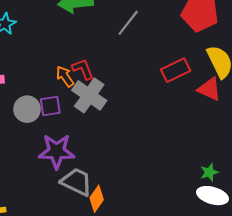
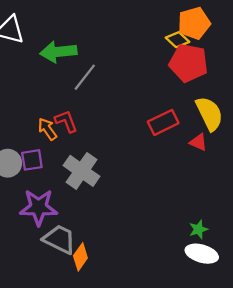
gray line: (128, 23) -> (85, 77), moved
red triangle: (209, 89) -> (198, 142), size x0.7
gray cross: (89, 95) -> (82, 171), moved

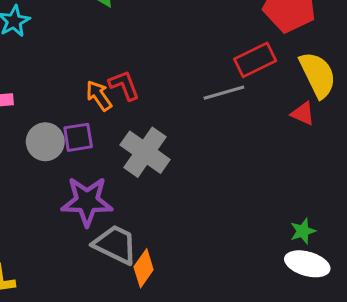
gray line: (85, 77) -> (224, 93), moved, turned 36
red rectangle: (163, 122) -> (255, 60), moved

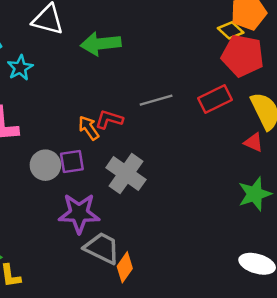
red L-shape: (124, 85) -> (109, 119), turned -52
gray line: (224, 93) -> (156, 100), moved
green star: (303, 231) -> (255, 194), moved, size x1.6

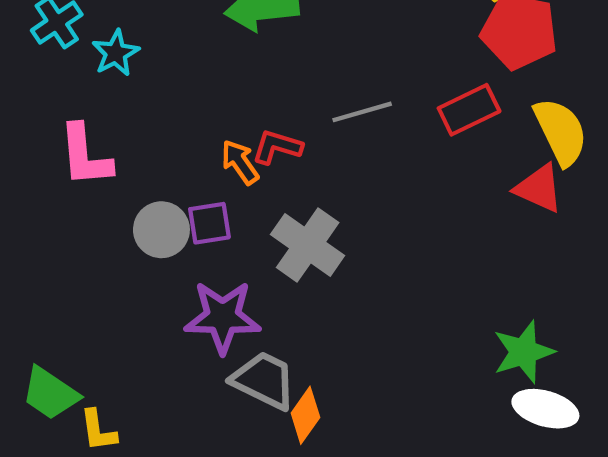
red triangle: (253, 142) -> (539, 188), size x1.4
green star: (255, 194) -> (524, 352), moved

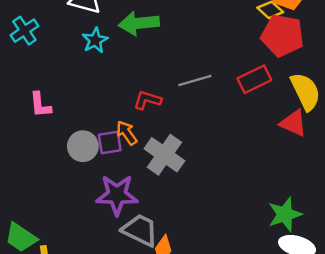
cyan star: (116, 53) -> (95, 40), moved
pink L-shape: (85, 156) -> (40, 105), size x0.7
orange arrow: (240, 162) -> (127, 133), moved

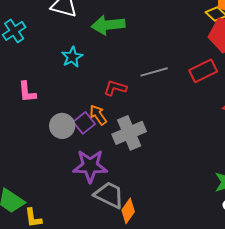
cyan star: (95, 40) -> (72, 57), moved
purple square: (110, 143) -> (84, 123), turned -30
gray cross: (164, 155) -> (129, 133), turned 32

